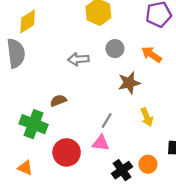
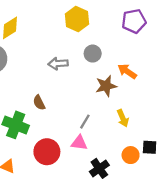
orange arrow: (151, 54) -> (127, 71), moved
brown semicircle: (58, 100) -> (39, 103), turned -96
orange circle: (148, 164) -> (131, 155), moved

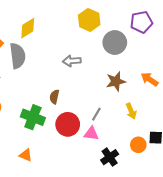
gray circle: (93, 54) -> (115, 43), moved, size x1.5
orange arrow: (127, 71) -> (150, 79), moved
brown semicircle: (39, 103) -> (54, 97), turned 40
red circle: (47, 152) -> (68, 124), moved

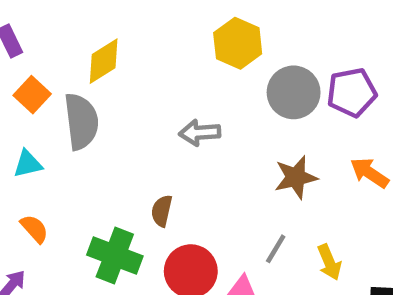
purple pentagon: (141, 22) -> (352, 92), moved
yellow arrow: (131, 111) -> (329, 262), moved
gray line: (96, 114) -> (276, 249), moved

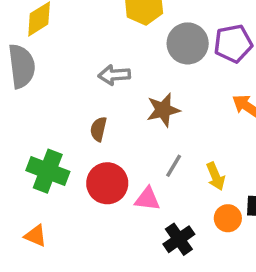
brown star: (296, 177) -> (163, 110), moved
brown semicircle: (162, 211) -> (98, 129), moved

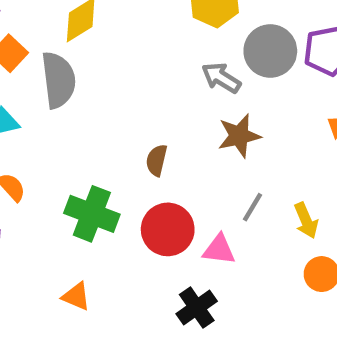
gray arrow: (114, 75) -> (221, 78), moved, turned 36
black cross: (179, 239) -> (197, 307), moved

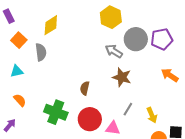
gray semicircle: (58, 80) -> (41, 52), size x0.7
brown star: (239, 136) -> (122, 77), turned 30

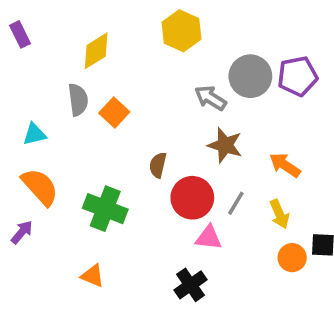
yellow hexagon: (111, 17) -> (181, 31), moved
orange square: (19, 40) -> (114, 112), moved
orange arrow: (170, 75) -> (285, 165), moved
orange semicircle: (20, 100) -> (40, 187), size x1.6
red circle: (90, 119) -> (192, 198), moved

